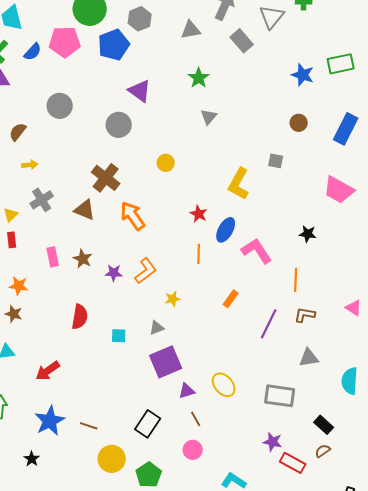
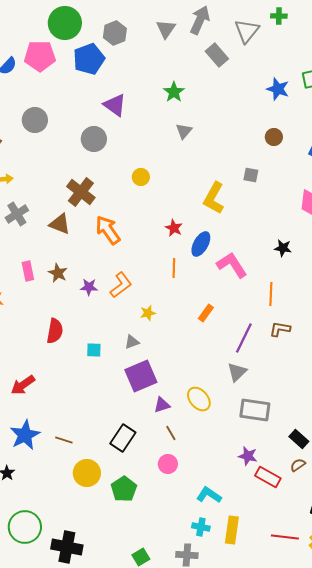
gray triangle: (191, 30) -> (166, 29), moved, turned -45
gray triangle: (309, 358) -> (237, 372), moved, turned -35

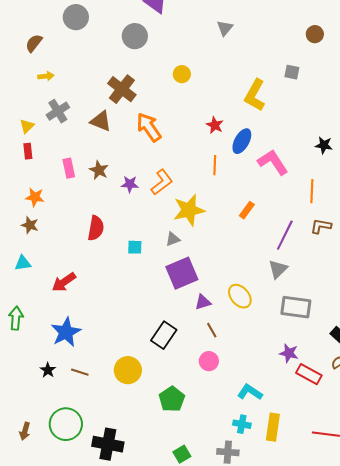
yellow star: (148, 313) -> (189, 210), size x2.0
brown line: (64, 440) -> (80, 372), moved
green pentagon: (124, 489) -> (172, 399), moved

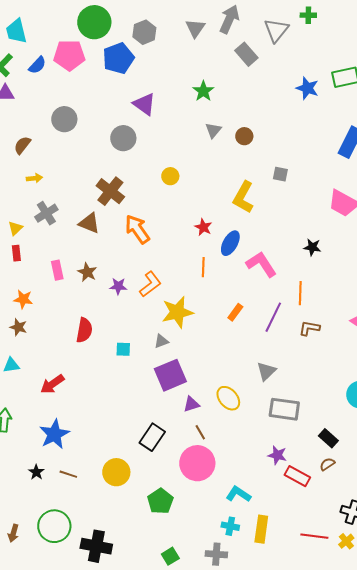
brown circle: (315, 34) -> (244, 136), moved
purple line: (285, 235) -> (273, 317), moved
pink circle: (209, 361) -> (197, 463), size x1.8

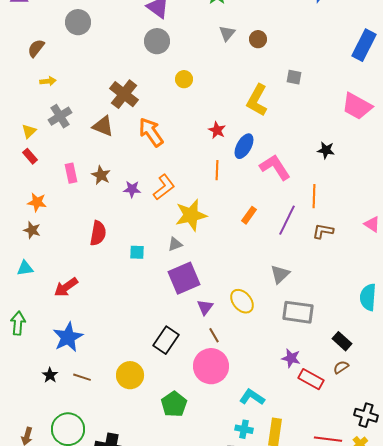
gray circle: (123, 138) -> (157, 41), moved
red rectangle: (16, 253) -> (30, 156), turned -35
purple triangle: (191, 404) -> (205, 307), turned -36

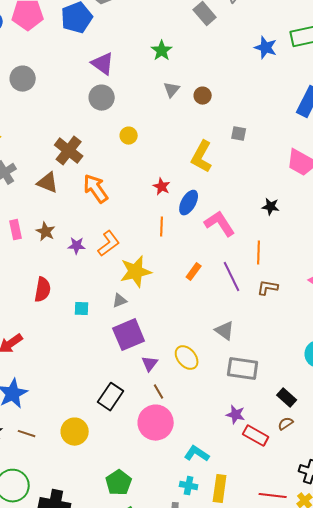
purple line: (287, 220) -> (232, 277), turned -52
gray triangle: (280, 274) -> (225, 331), turned -40
green pentagon: (174, 404) -> (119, 483), moved

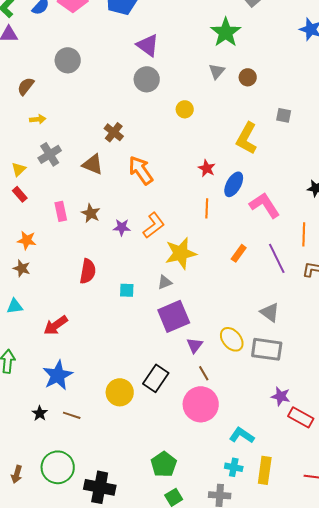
green star: (162, 51) -> (226, 32), moved, size x1.4
yellow circle: (129, 136) -> (185, 109), moved
brown cross: (69, 151) -> (114, 132), size x0.7
gray rectangle: (243, 369) -> (267, 349), moved
yellow circle: (75, 432) -> (120, 392), moved

